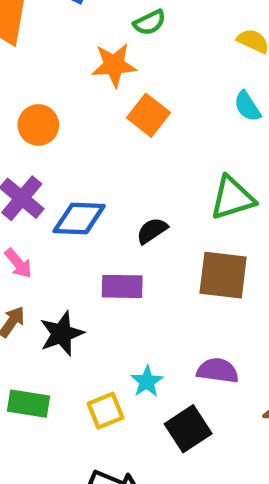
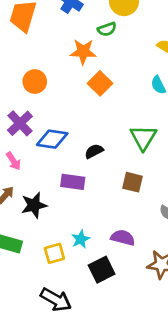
green triangle: (232, 198) -> (143, 138), turned -48
brown square: (223, 275) -> (133, 182), size x0.7

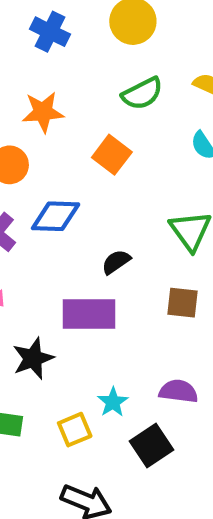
green semicircle: (107, 29) -> (142, 93), moved, size x1.4
orange star: (83, 52) -> (43, 112), moved
blue diamond: (52, 139) -> (56, 216), moved
purple rectangle: (73, 182) -> (89, 314), size x1.4

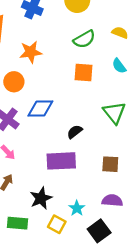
orange square: (112, 155) -> (83, 72), moved, turned -30
brown square: (183, 303) -> (110, 164), moved
black star: (33, 358) -> (41, 198), moved
yellow square: (75, 430) -> (57, 224), turned -36

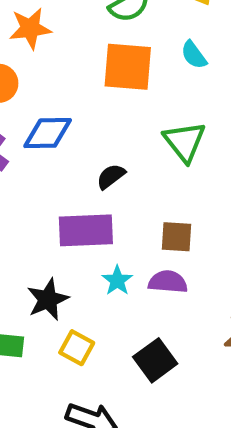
orange square: (83, 72) -> (128, 67), size x1.4
purple semicircle: (112, 201) -> (168, 282), moved
cyan star: (77, 208) -> (117, 281), moved

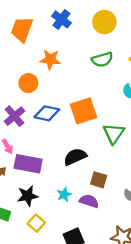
orange square: (128, 67) -> (84, 111), moved, turned -36
black semicircle: (111, 176) -> (75, 157), moved, size x1.5
purple rectangle: (86, 230) -> (28, 164), moved

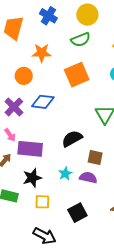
green semicircle: (102, 59) -> (81, 40), moved
orange square: (84, 111) -> (77, 75), moved
yellow square: (36, 223) -> (42, 202), turned -35

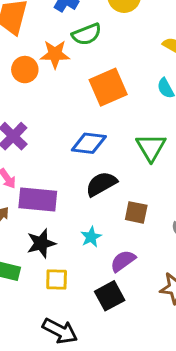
green semicircle: (81, 40) -> (87, 34), moved
orange circle: (24, 76) -> (25, 70), moved
blue diamond: (43, 102) -> (89, 143), moved
purple semicircle: (88, 178) -> (123, 261), moved, turned -48

